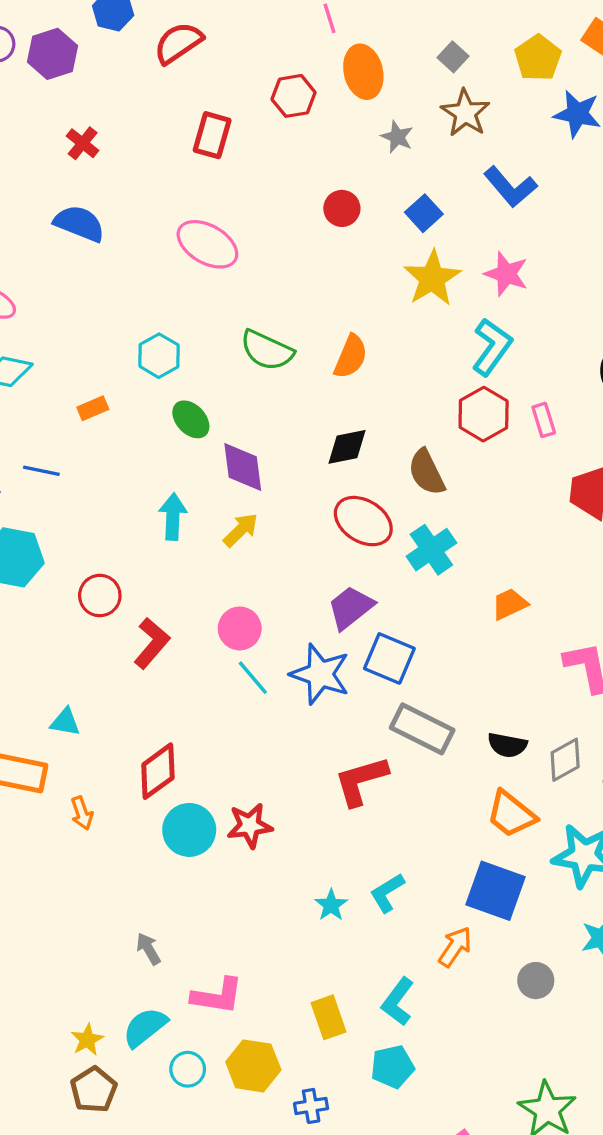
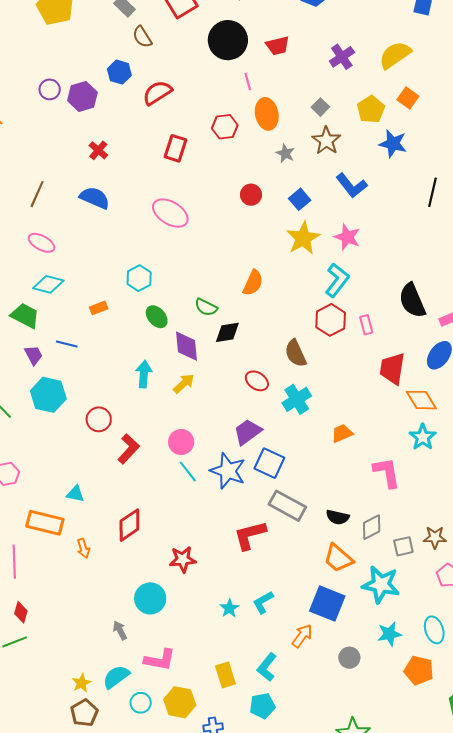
green semicircle: (267, 350) -> (206, 307), moved, size x0.7
black diamond: (347, 447) -> (227, 332), moved
red ellipse: (363, 521) -> (257, 381), size x0.7
cyan circle: (189, 830) -> (150, 598), moved

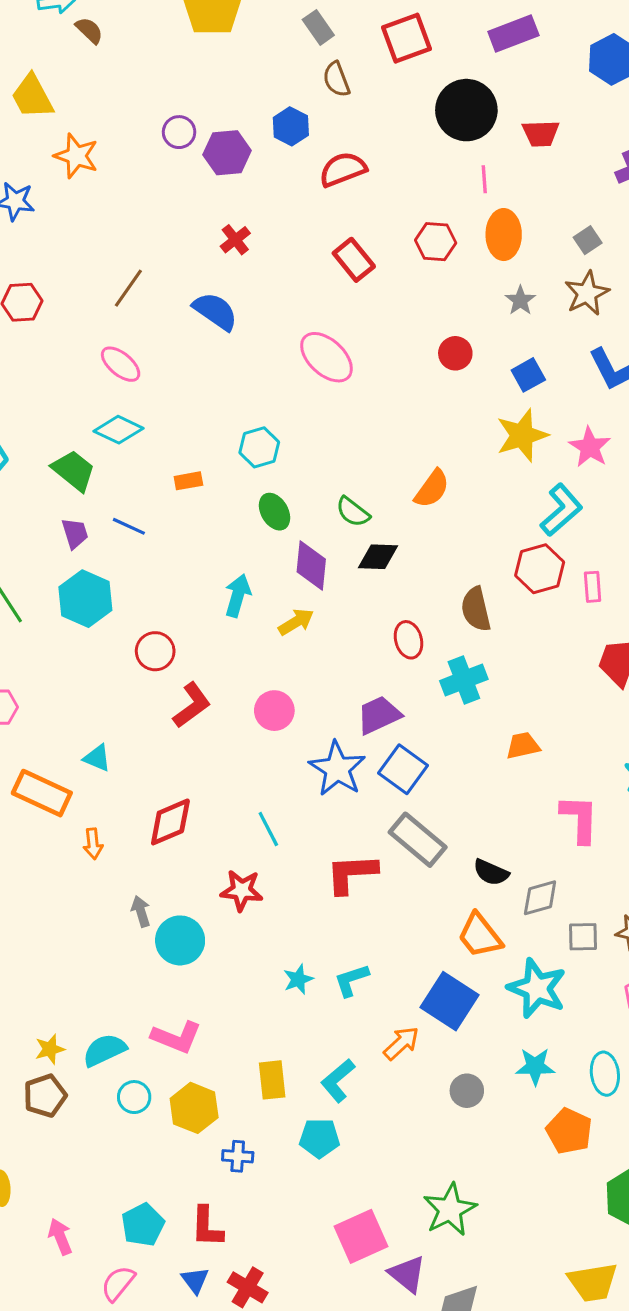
red rectangle: (175, 148) -> (354, 260), turned -68
red ellipse: (257, 381) -> (409, 640), turned 30
cyan line: (188, 472) -> (268, 829), moved
gray arrow: (120, 630) -> (141, 911), moved

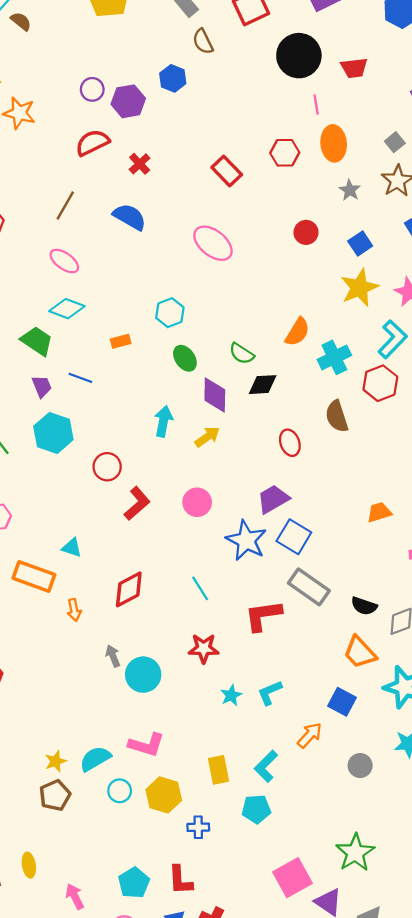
red semicircle: (343, 169) -> (92, 143), moved
cyan cross: (464, 680) -> (334, 357), moved
red star: (242, 890) -> (204, 648), moved
blue square: (449, 1001) -> (342, 702), size x0.7

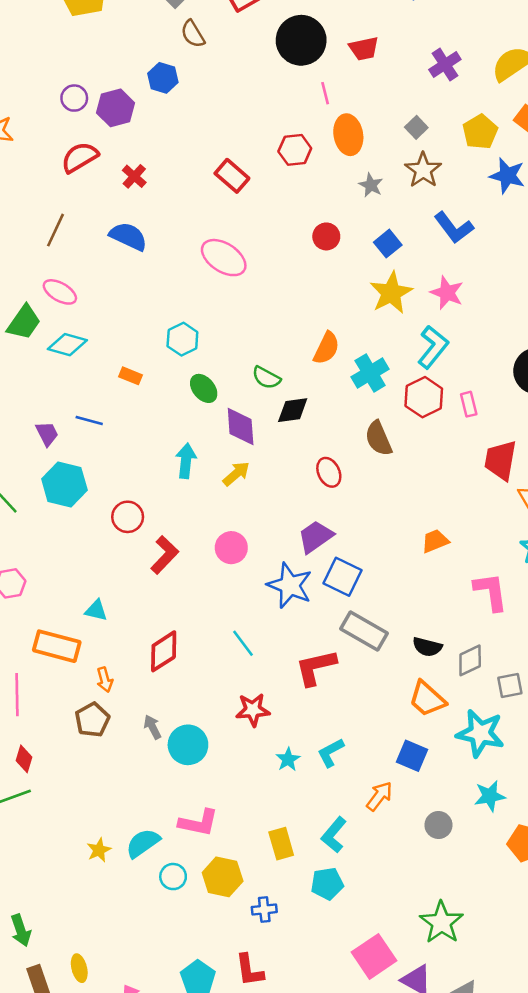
green trapezoid: (37, 341) -> (24, 322), moved, turned 96
orange rectangle: (121, 341) -> (130, 376), turned 42
brown pentagon: (55, 795) -> (92, 720), moved

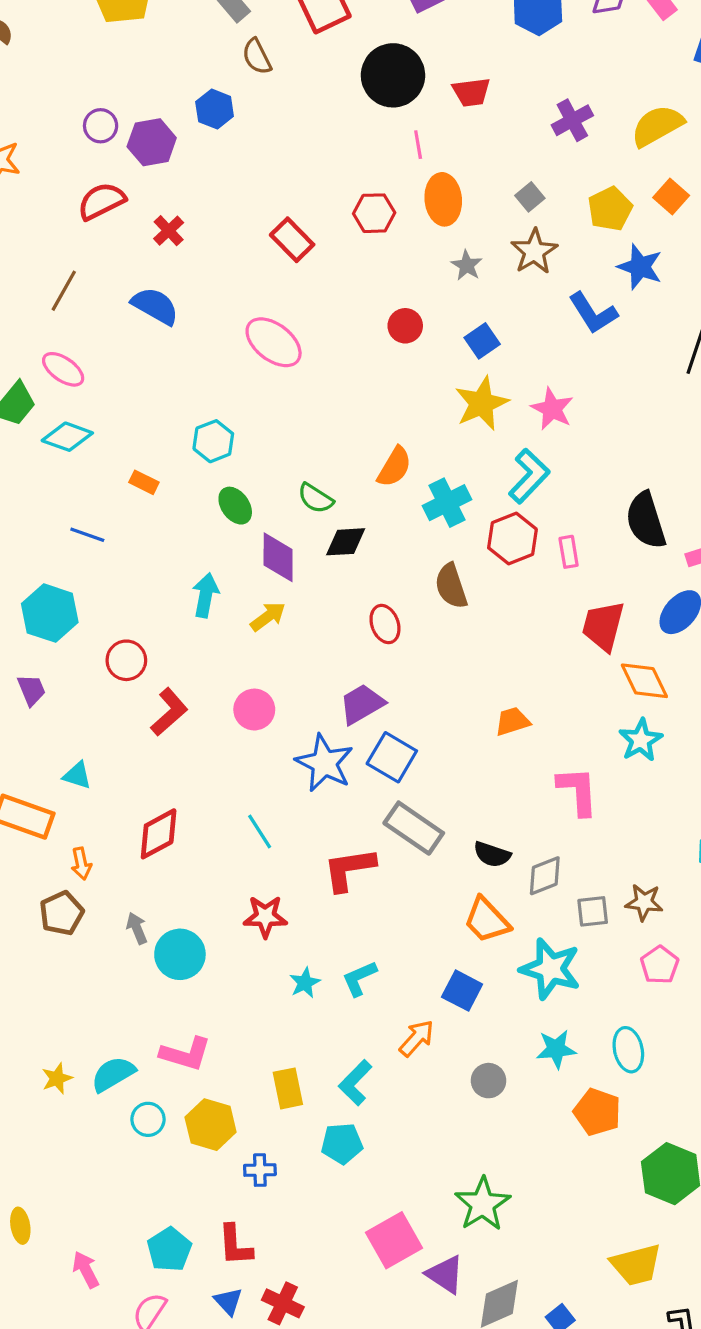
blue L-shape: (454, 228) -> (593, 313), moved
purple trapezoid: (47, 434) -> (31, 690), moved

